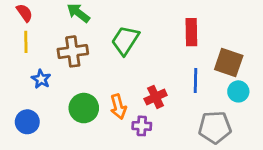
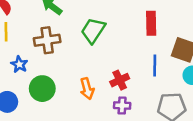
green circle: (84, 108) -> (42, 89), moved
purple cross: (142, 126) -> (122, 106), moved

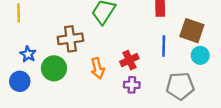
brown cross: (47, 40) -> (70, 39), moved
blue star: (19, 64) -> (28, 54), moved

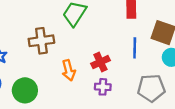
green circle: (54, 68) -> (25, 90), moved

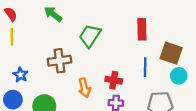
red cross: (100, 62) -> (114, 80), turned 35

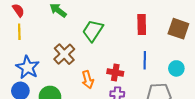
brown square: (171, 53) -> (178, 29), moved
brown cross: (59, 61) -> (64, 54), turned -35
blue star: (20, 75) -> (28, 67), size x1.6

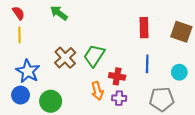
green trapezoid: (93, 31) -> (94, 56), moved
orange arrow: (88, 80) -> (97, 91), moved

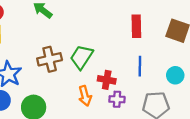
brown cross: (65, 58) -> (50, 59), turned 30
purple cross: (119, 98) -> (117, 99), moved

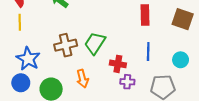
orange arrow: (85, 96) -> (82, 79), moved

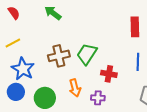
yellow line: (20, 22) -> (13, 43), moved, turned 63
purple cross: (127, 82) -> (98, 98), moved

